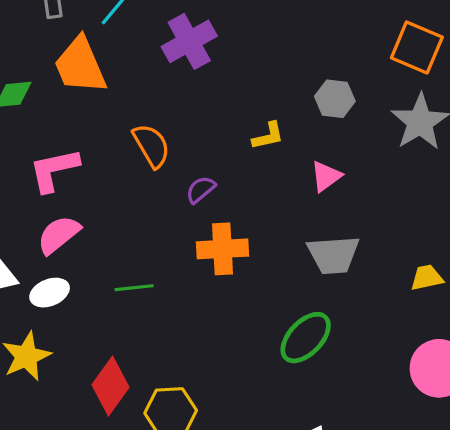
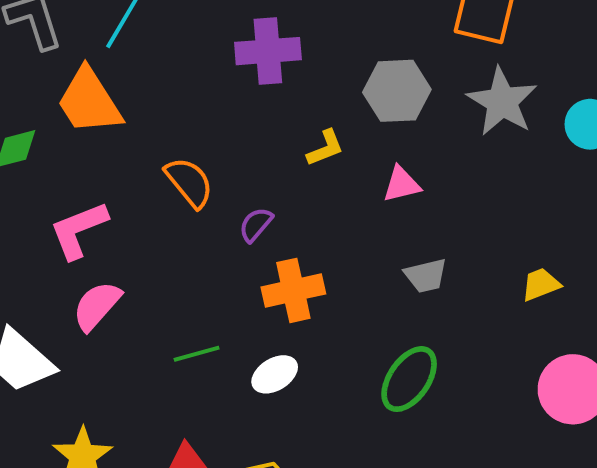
purple cross: (189, 41) -> (268, 51), moved, turned 34
gray hexagon: (335, 99) -> (397, 91), size x1.4
pink triangle: (326, 176) -> (402, 184), turned 32
gray trapezoid: (333, 255) -> (426, 276), size x0.7
white ellipse: (50, 293) -> (275, 374), moved

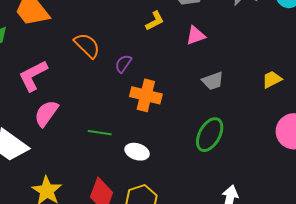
orange cross: (293, 290) -> (146, 95), turned 32
green line: (197, 354) -> (100, 133), turned 30
white ellipse: (275, 374) -> (137, 152), moved, turned 55

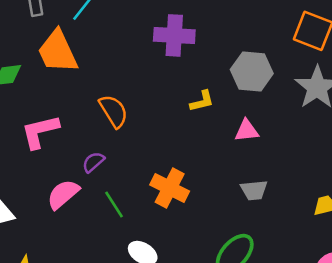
purple semicircle: (123, 64) -> (93, 162), moved
pink semicircle: (46, 113) -> (63, 194), moved
green line: (100, 133) -> (114, 205), moved, turned 35

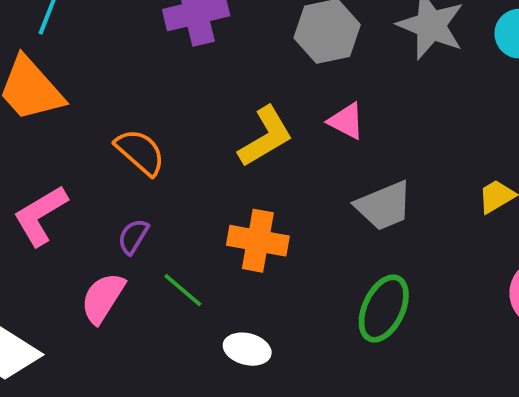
yellow L-shape: (202, 101) -> (265, 137), moved, size x1.6
pink triangle: (247, 131) -> (346, 121), turned 50
gray trapezoid: (254, 190) -> (384, 206), size x1.4

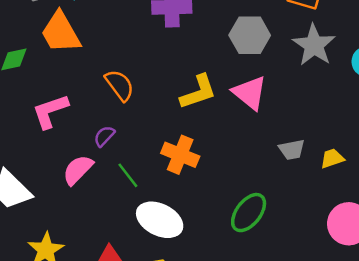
pink triangle: (346, 121) -> (250, 93), size x1.5
gray trapezoid: (384, 206) -> (292, 150), moved, size x0.7
white ellipse: (247, 349) -> (160, 220), size x1.6

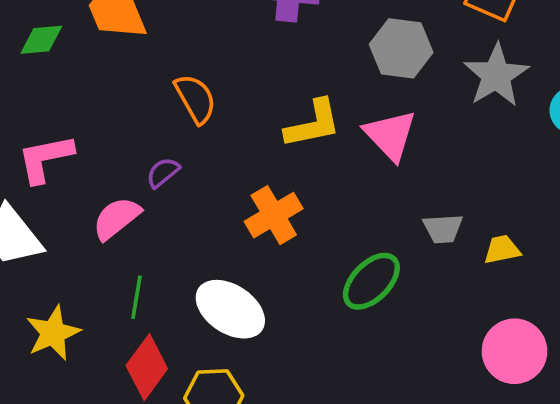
pink L-shape: (50, 111) -> (45, 158), moved
orange cross: (180, 155) -> (274, 215), turned 30
green line: (128, 175) -> (136, 297), moved, turned 40
green ellipse: (249, 213) -> (371, 281), moved

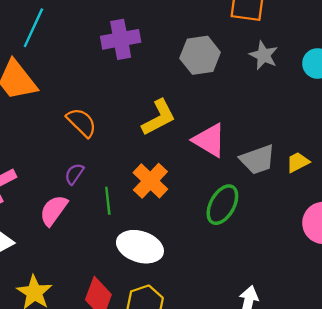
gray star: (496, 75) -> (264, 55), size x0.7
pink triangle: (390, 135) -> (209, 140), moved
gray trapezoid: (443, 229) -> (257, 160), size x1.4
green line: (136, 297) -> (108, 201), moved

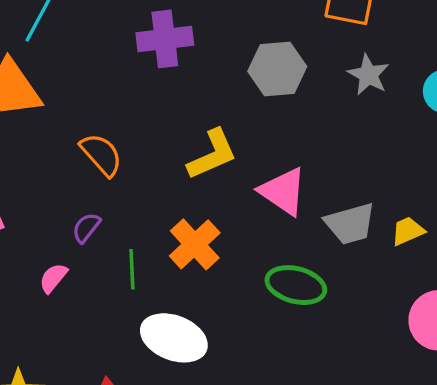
green ellipse: (222, 205) -> (296, 285), turned 72
pink semicircle: (54, 210) -> (53, 278), size x0.7

